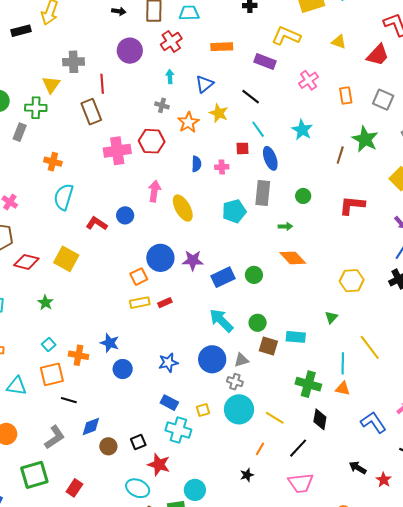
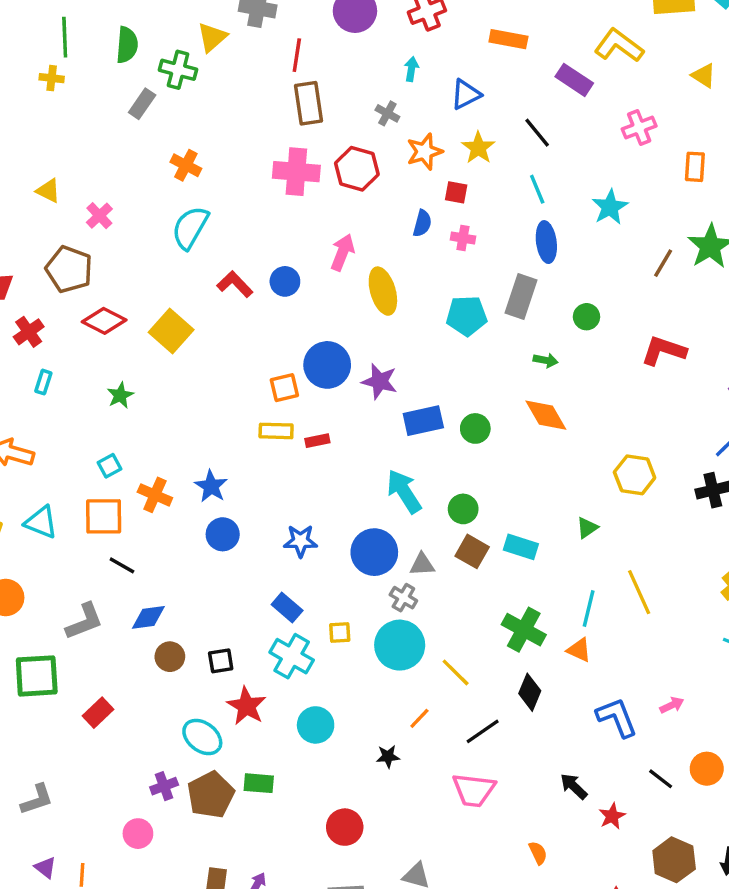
brown rectangle: (91, 112) -> (308, 103), moved
red square: (242, 148) -> (456, 192), moved
cyan circle: (195, 490) -> (316, 725), moved

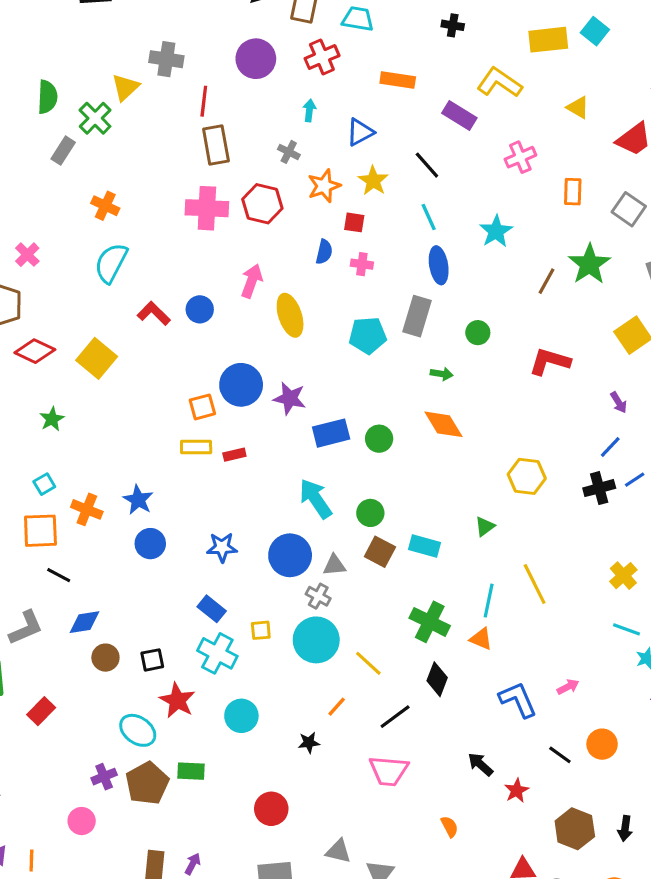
green cross: (178, 70) -> (95, 118), turned 32

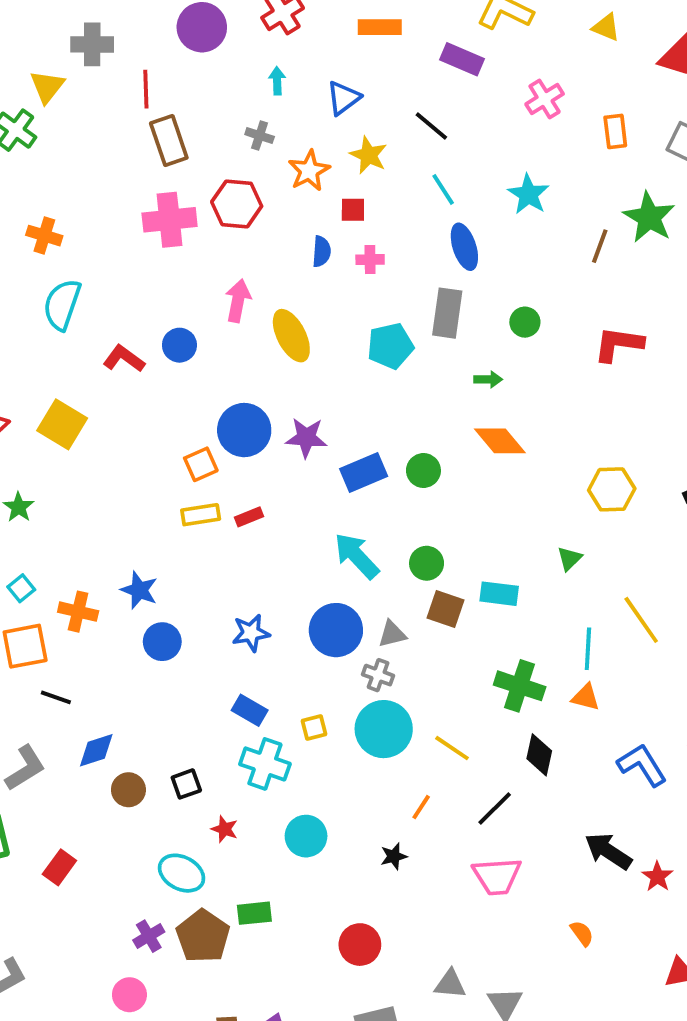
red star: (177, 700) -> (225, 829), size x0.6
black arrow: (480, 764) -> (608, 851), size x1.4

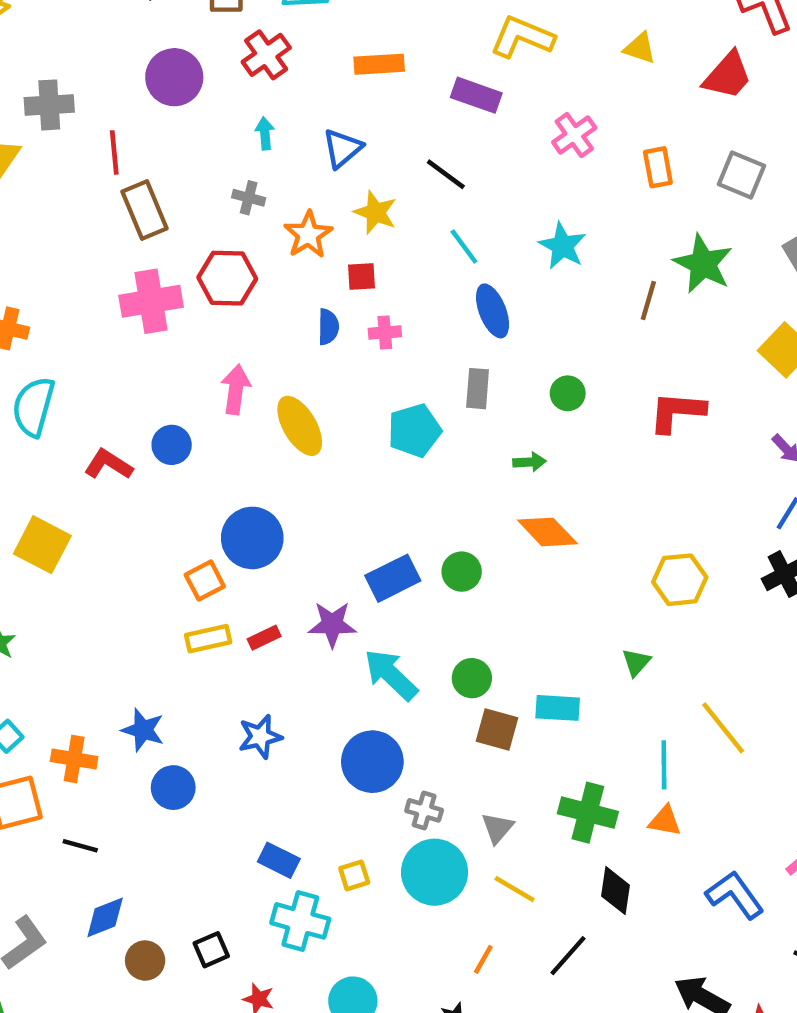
gray rectangle: (447, 313) -> (478, 389), size x0.7
purple star: (306, 438) -> (332, 624), moved
blue star: (251, 633) -> (260, 737), moved
gray triangle: (392, 634) -> (498, 828), moved, turned -32
black line: (56, 697) -> (80, 846), moved

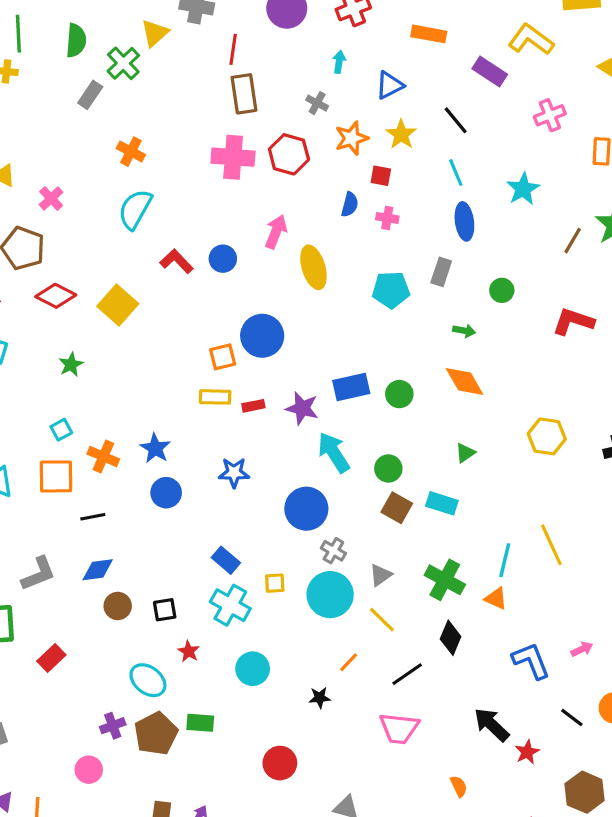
green triangle: (636, 662) -> (465, 453), moved
black line: (80, 846) -> (93, 517), turned -40

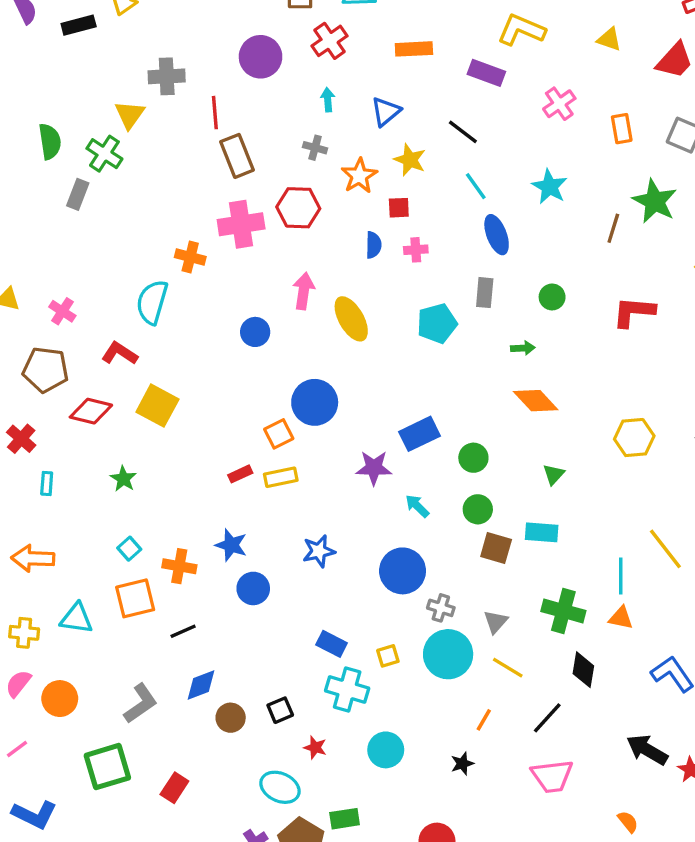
orange cross: (131, 152) -> (190, 257), moved
red L-shape: (177, 261) -> (120, 353), moved
green circle: (399, 394) -> (473, 458), moved
red rectangle: (253, 406) -> (240, 474), moved
cyan arrow: (334, 452) -> (417, 506), size x0.6

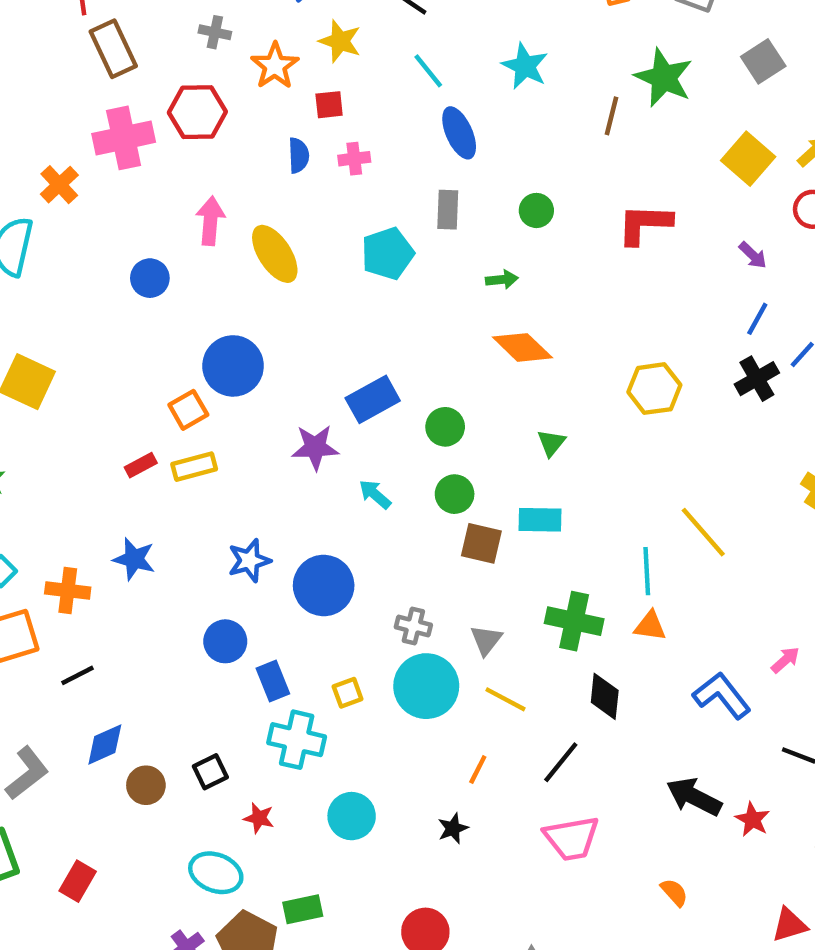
orange cross: (190, 257) -> (59, 185), turned 36
blue circle: (403, 571) -> (324, 585), moved
blue circle: (253, 588) -> (225, 641), moved
blue rectangle: (332, 644) -> (273, 681), turned 44

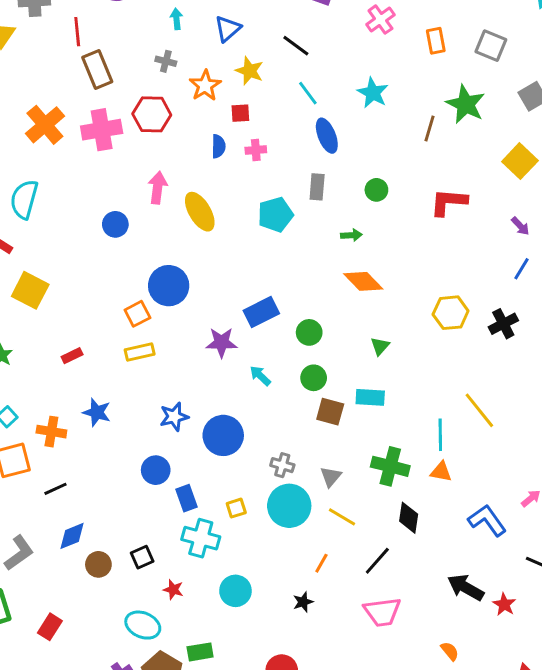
orange cross: (59, 185) -> (45, 125), moved, size x1.5
black cross: (757, 379) -> (503, 324), moved
red rectangle: (141, 465) -> (72, 356), moved

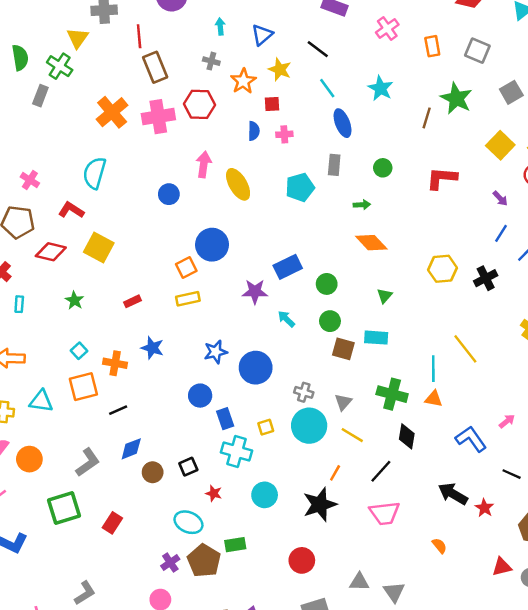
black star: (303, 602) -> (320, 504), size x2.0

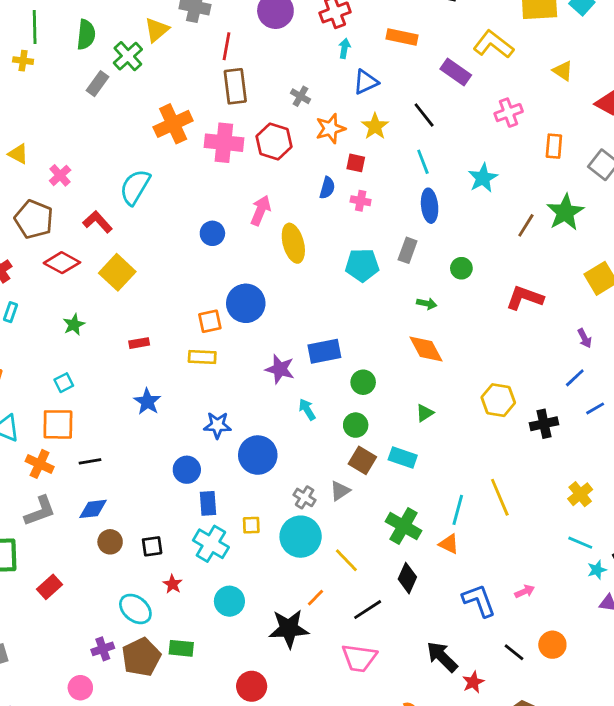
cyan arrow: (220, 26) -> (344, 48), moved
orange cross: (115, 363) -> (40, 464), moved
gray triangle: (343, 402) -> (340, 491), moved

